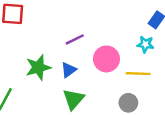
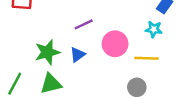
green triangle: (74, 99) -> (51, 84), moved, turned 35

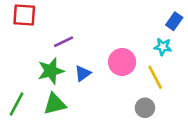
purple line: (84, 24) -> (64, 42), moved
yellow line: (146, 58) -> (155, 77), turned 60

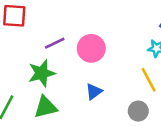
pink circle: (122, 62) -> (91, 48), moved
blue triangle: (83, 73) -> (94, 91), moved

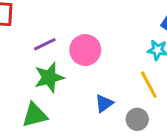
green star: (42, 73) -> (49, 77), moved
blue triangle: (94, 91) -> (104, 103), moved

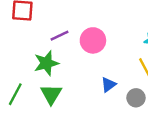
green star: (49, 77) -> (46, 63), moved
green triangle: (35, 115) -> (51, 94), turned -45

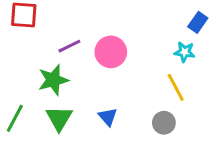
blue triangle: (108, 85) -> (108, 117), moved, turned -35

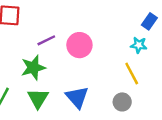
blue triangle: (108, 117) -> (77, 97), size x1.5

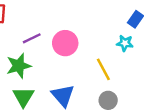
yellow line: (132, 74) -> (103, 69), moved

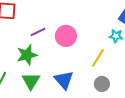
yellow line: (103, 69) -> (98, 58), turned 60

